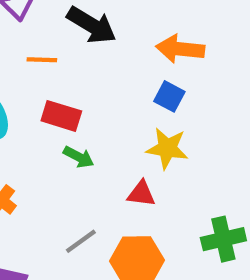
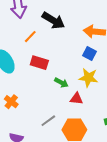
orange line: (42, 60) -> (30, 37), turned -48
green arrow: (79, 157) -> (61, 83), moved

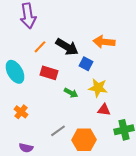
black arrow: (53, 20) -> (67, 47), moved
blue square: (89, 54) -> (86, 64), moved
red triangle: (76, 99) -> (104, 110), moved

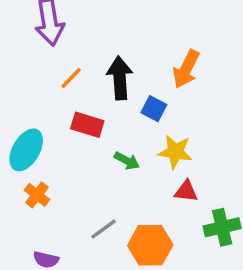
orange arrow: (104, 42) -> (186, 69), turned -70
black arrow: (67, 47) -> (120, 78), turned -125
cyan ellipse: (15, 72) -> (26, 150), moved, turned 60

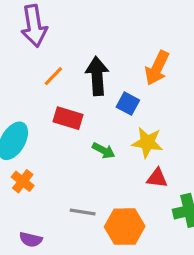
gray line: (103, 229) -> (83, 212), turned 45

